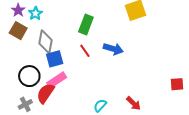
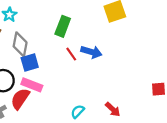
red line: (85, 51) -> (71, 54), moved
pink rectangle: (57, 80) -> (32, 85), turned 54

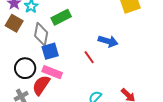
green rectangle: (63, 26) -> (61, 17), moved, turned 42
red line: (71, 54) -> (89, 57), moved

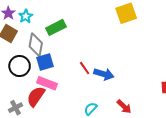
blue arrow: (108, 41) -> (104, 74), moved
black circle: (25, 68) -> (20, 66), moved

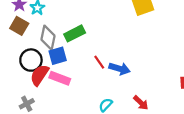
green rectangle: (56, 27) -> (75, 33), moved
red semicircle: (36, 96) -> (39, 75), moved

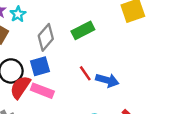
green rectangle: (75, 33) -> (83, 30), moved
gray diamond: (48, 38) -> (46, 37), moved, turned 30

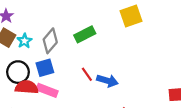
cyan star: (18, 14) -> (24, 41), moved
red semicircle: (20, 87) -> (27, 87), turned 60

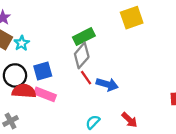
gray diamond: (50, 41) -> (82, 55), moved

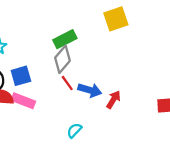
red arrow: (129, 120) -> (113, 100), moved, turned -102

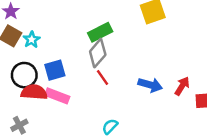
blue arrow: (90, 90) -> (150, 85), moved
red arrow: (113, 100) -> (182, 86), moved

